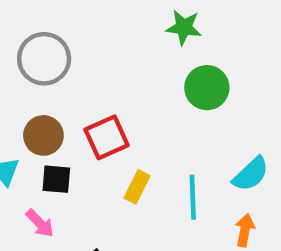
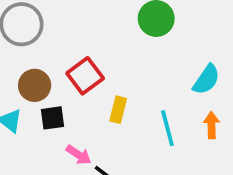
cyan line: (193, 197) -> (167, 128), moved
pink arrow: (40, 223) -> (79, 155), moved

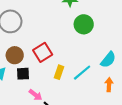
cyan line: (167, 128) -> (82, 73), moved, turned 60

